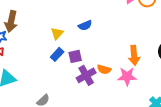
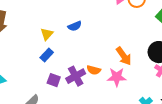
orange arrow: (134, 55) -> (124, 56), turned -30
purple square: (75, 56) -> (54, 80), moved, turned 32

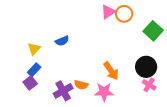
purple square: (54, 80) -> (30, 83), moved, turned 32

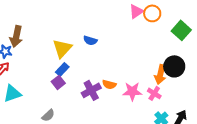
blue semicircle: (62, 41) -> (90, 40), turned 40
yellow triangle: (34, 49) -> (62, 48), size x1.5
orange arrow: (111, 71) -> (160, 74), moved, turned 48
pink cross: (149, 85) -> (154, 93), moved

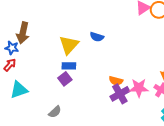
blue rectangle: (62, 69) -> (69, 66), turned 48
purple cross: (91, 90) -> (120, 94), moved

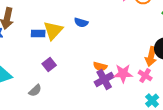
blue rectangle: (69, 66) -> (38, 33), moved
gray semicircle: (55, 112) -> (35, 90), moved

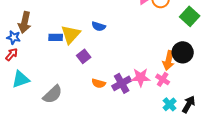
purple square: (49, 64) -> (84, 56), moved
orange semicircle: (100, 66) -> (99, 83), moved
gray semicircle: (35, 90) -> (53, 94), size x1.5

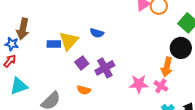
black circle: (183, 52) -> (181, 48), moved
orange semicircle: (99, 83) -> (84, 90), moved
purple cross: (122, 83) -> (105, 68), moved

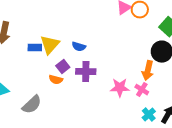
blue semicircle: (97, 33) -> (79, 47), moved
purple cross: (105, 68) -> (86, 72), turned 30
orange semicircle: (84, 90) -> (56, 80), moved

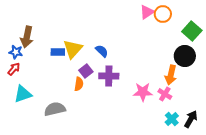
blue semicircle: (79, 47) -> (102, 51), turned -152
orange semicircle: (56, 80) -> (79, 84), turned -96
gray semicircle: (32, 105) -> (55, 109), turned -150

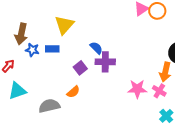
yellow triangle: (73, 49) -> (64, 25), moved
blue star: (16, 52) -> (32, 50), moved
purple cross: (109, 76) -> (105, 62), moved
orange semicircle: (79, 84) -> (73, 92), moved, turned 40

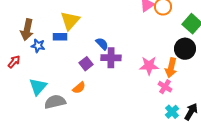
blue rectangle: (52, 49) -> (60, 37), moved
pink star: (137, 89) -> (149, 66), moved
cyan triangle: (17, 91) -> (38, 87), moved, turned -30

